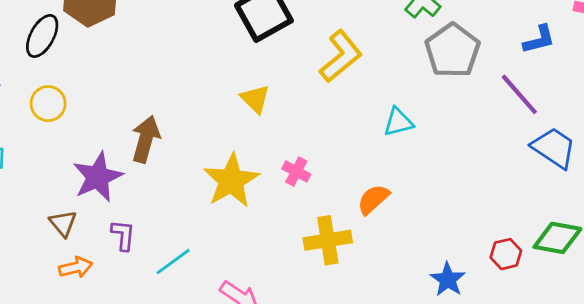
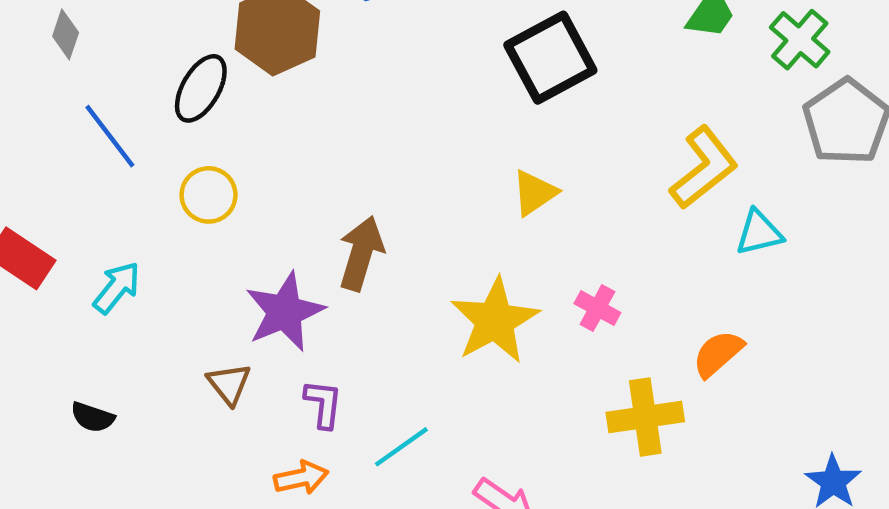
yellow L-shape: (341, 56) -> (704, 168), moved
yellow triangle: (255, 99) -> (535, 193), turned 40
orange arrow: (76, 267) -> (301, 478), moved

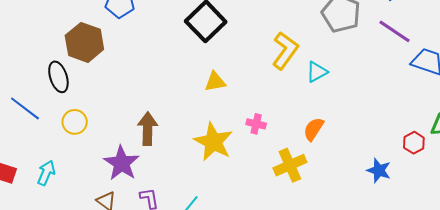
black ellipse: (201, 88) -> (58, 77), turned -32
yellow triangle: (535, 193) -> (215, 82), turned 40

